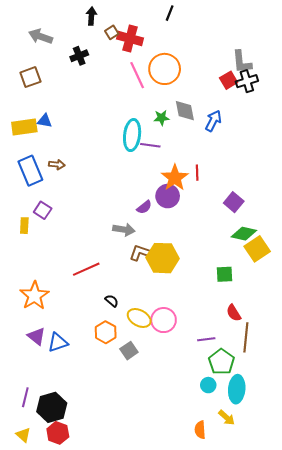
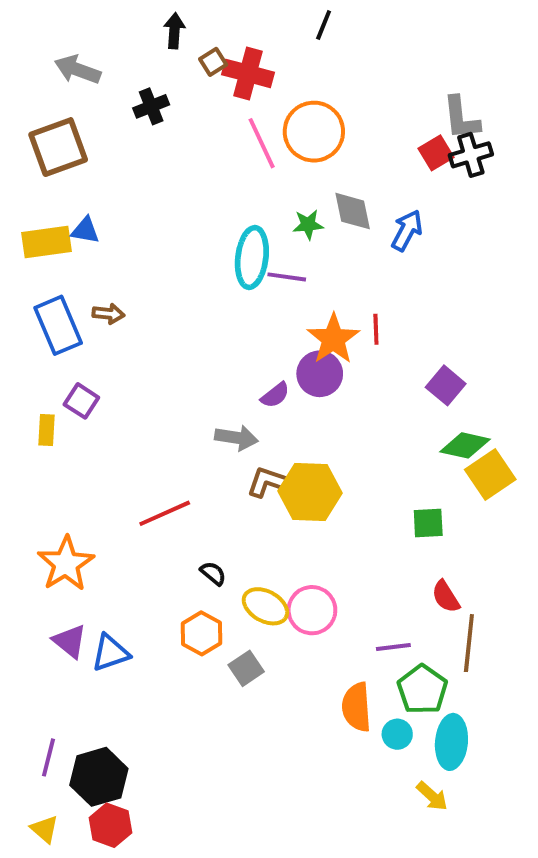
brown square: (30, 77) -> (58, 147), size x1.4
orange semicircle: (200, 430) -> (357, 707), moved, size x1.4

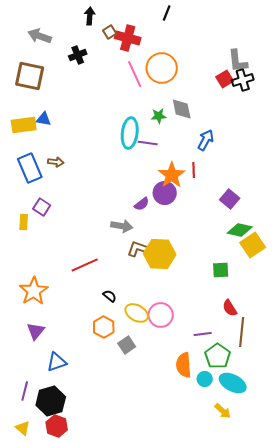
brown square: (58, 147) -> (30, 76), turned 32
blue arrow: (407, 230) -> (206, 140), moved
purple triangle: (70, 641) -> (36, 331), turned 30
blue triangle: (110, 653) -> (57, 362), moved
cyan ellipse: (451, 742) -> (233, 383), turned -68

